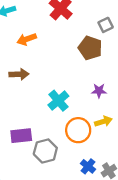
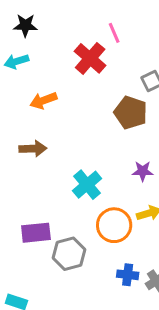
blue cross: (88, 166) -> (128, 275), turned -32

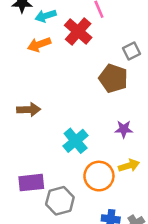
cyan arrow: (16, 61) -> (46, 16), moved
orange arrow: (43, 100) -> (39, 44), moved

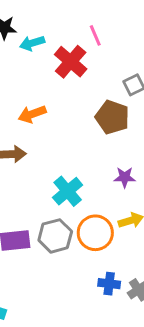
orange arrow: (39, 44) -> (32, 114), moved
gray hexagon: (60, 201) -> (55, 236), moved

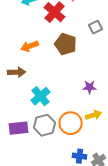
brown pentagon: (112, 117) -> (66, 44), moved
cyan cross: (68, 191) -> (41, 96), moved

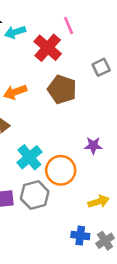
yellow arrow: (94, 115) -> (99, 202), moved
orange circle: (71, 123) -> (61, 170), moved

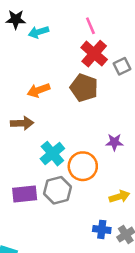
red cross: (48, 48) -> (94, 54), moved

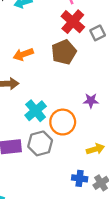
brown pentagon: (84, 88) -> (64, 52), turned 30

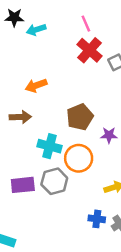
brown pentagon: (64, 52) -> (80, 117), moved
cyan cross: (36, 111) -> (49, 146), turned -35

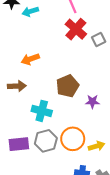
orange circle: (79, 158) -> (73, 139), moved

